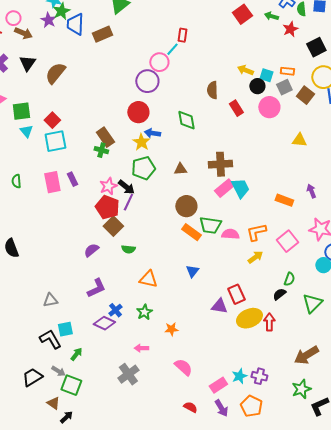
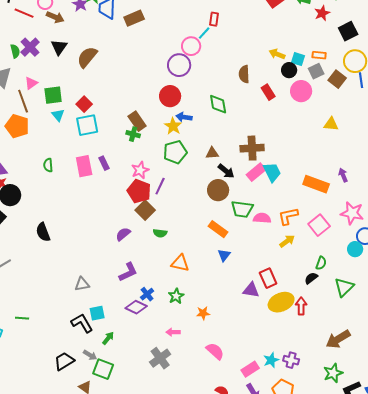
black arrow: (126, 187) -> (226, 171), moved
orange rectangle: (284, 200) -> (316, 184), size x1.4
orange rectangle: (191, 232) -> (218, 229), moved

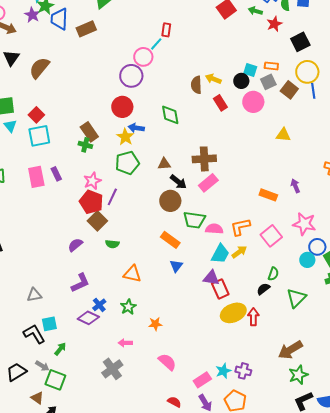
yellow arrow: (277, 54) -> (213, 79), moved
cyan trapezoid: (272, 172) -> (220, 254), moved, turned 55
orange rectangle: (316, 184) -> (268, 195), size x0.7
purple triangle: (251, 290) -> (211, 278), moved
green star: (333, 373) -> (298, 375), moved

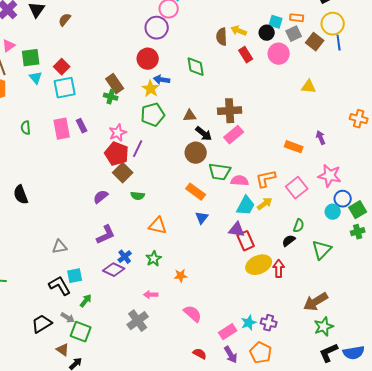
brown semicircle: (39, 68) -> (65, 20), size x0.6

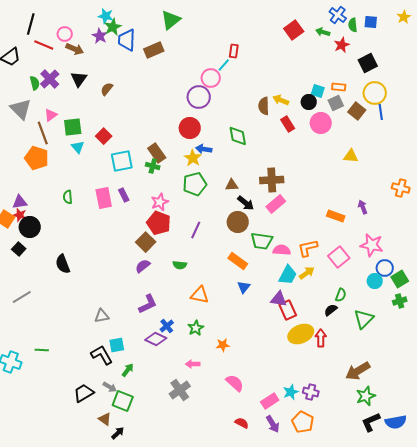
cyan square: (65, 88) -> (122, 161), moved
purple line: (138, 149) -> (196, 230), moved
brown square: (123, 173) -> (146, 242), moved

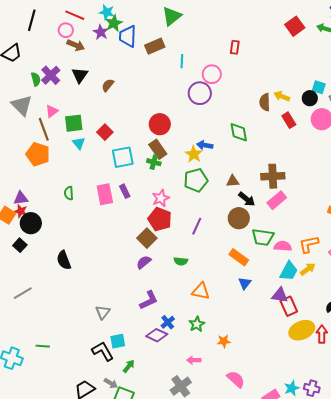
red line: (44, 45) -> (75, 15), moved
cyan line: (224, 65) -> (182, 61), moved, turned -40
red circle: (190, 128) -> (160, 124), moved
gray triangle: (102, 316) -> (103, 312), turned -42

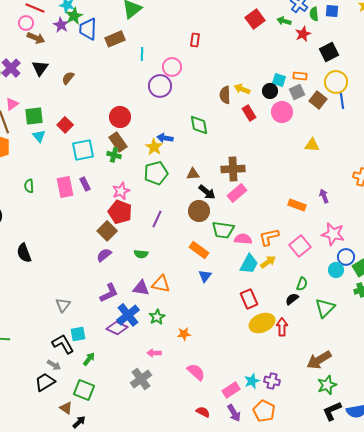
purple triangle: (280, 295) -> (141, 288), moved
blue cross: (168, 322) -> (128, 315), size x1.6
gray arrow: (111, 383) -> (54, 365), moved

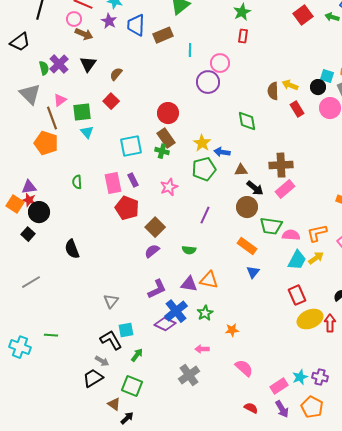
green star: (74, 16) -> (242, 12), moved
red square: (65, 125) -> (111, 101), moved
blue arrow: (165, 138) -> (222, 152), moved
red pentagon: (120, 212) -> (127, 208), moved

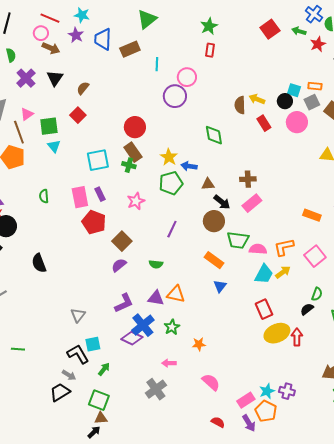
green semicircle: (44, 68) -> (11, 55), moved
brown cross: (281, 165) -> (248, 179), size x0.7
brown triangle: (114, 404) -> (101, 418), moved, turned -40
orange pentagon: (312, 407) -> (266, 411), moved

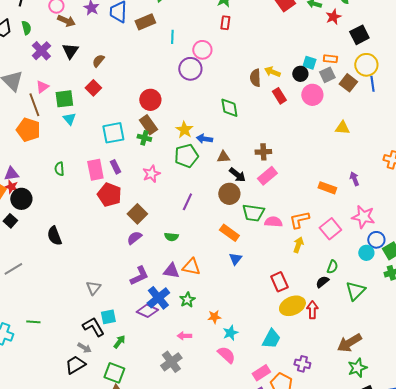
yellow arrow: (283, 272) -> (298, 245), turned -35
cyan trapezoid: (264, 274) -> (271, 339), moved
cyan star: (267, 391) -> (230, 333), moved

